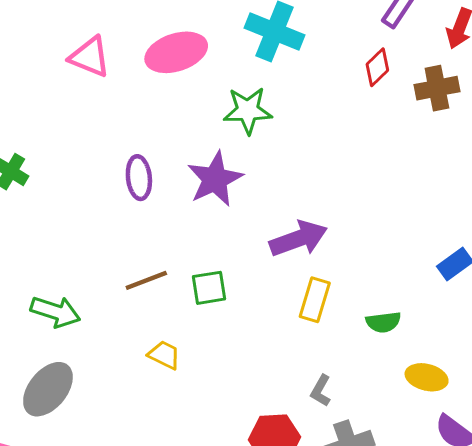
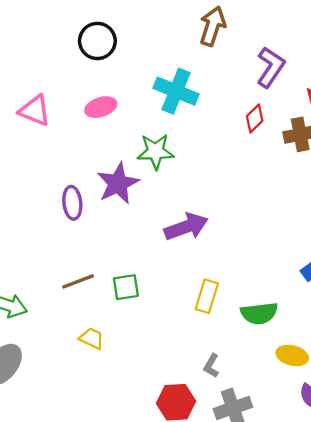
pink ellipse: (176, 52) -> (101, 107), size x0.7
purple star: (215, 179) -> (118, 183), moved
purple arrow: (298, 239) -> (186, 227), moved
green semicircle: (383, 322) -> (259, 313), size x1.4

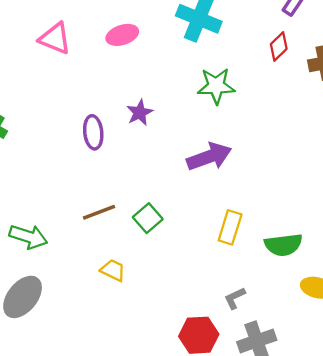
green star: (155, 152) -> (216, 86), moved
purple star: (118, 183) -> (140, 113), size x0.6
green square: (126, 287) -> (148, 218), turned -32
gray L-shape: (211, 366) -> (235, 298), turned 35

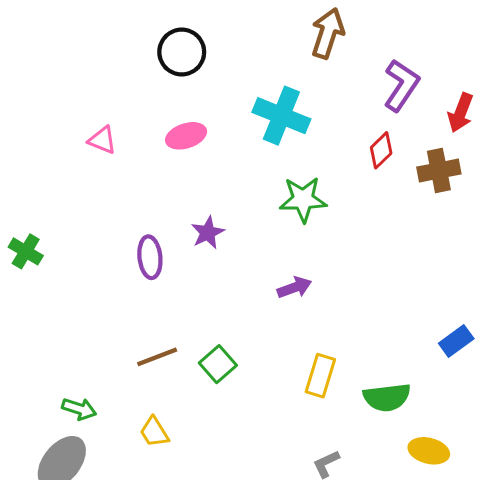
pink triangle: (55, 38) -> (102, 140), size x0.7
purple arrow: (209, 157) -> (294, 288), size x0.6
green arrow: (28, 237) -> (79, 409), moved, size x0.7
yellow trapezoid: (113, 270) -> (154, 432), moved, turned -148

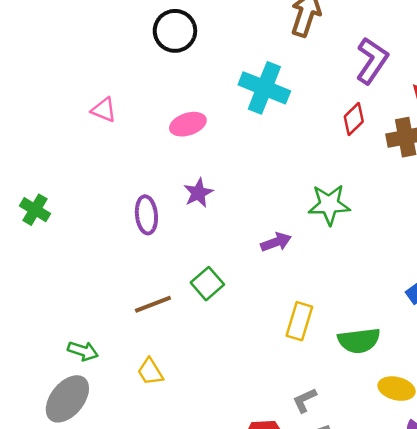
pink ellipse: (186, 136) -> (188, 124), moved
green star: (303, 199) -> (329, 205), moved
green square: (218, 364) -> (207, 284), moved

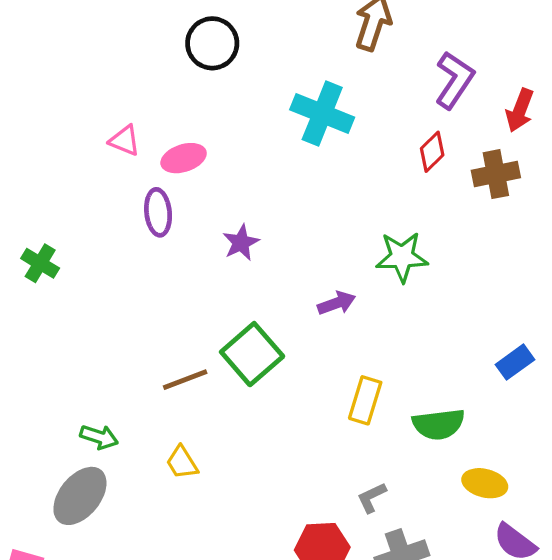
pink ellipse: (188, 124) -> (184, 158), moved
purple ellipse: (146, 215) -> (158, 212), moved
green square: (207, 284) -> (252, 354), size x1.5

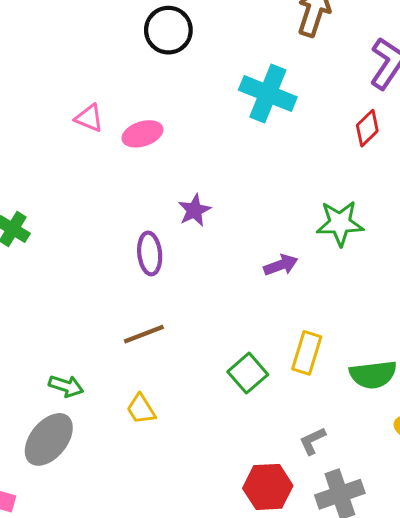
purple ellipse: (158, 212) -> (150, 253), moved
green square: (252, 354) -> (248, 373), moved, size x0.7

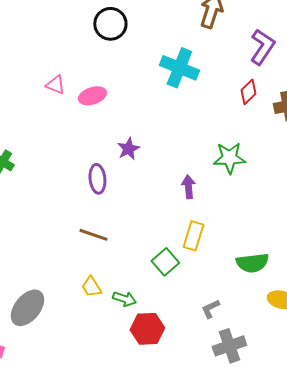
purple arrow: (281, 265) -> (188, 187), turned -75
brown line: (144, 334) -> (93, 235), turned 40
yellow rectangle: (307, 353) -> (193, 236), moved
green arrow: (66, 386) -> (124, 299), moved
red hexagon: (268, 487) -> (147, 329), moved

